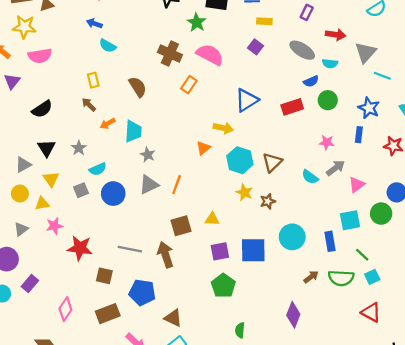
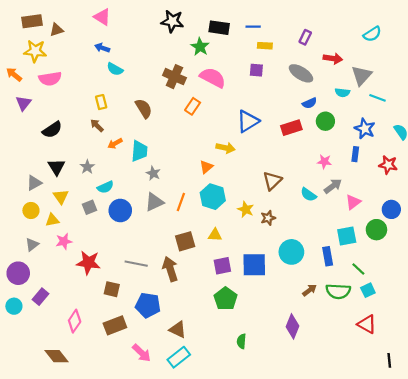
purple square: (256, 47) -> (256, 70), turned -32
cyan semicircle: (330, 64) -> (342, 92), moved
cyan hexagon: (240, 160) -> (213, 197), moved

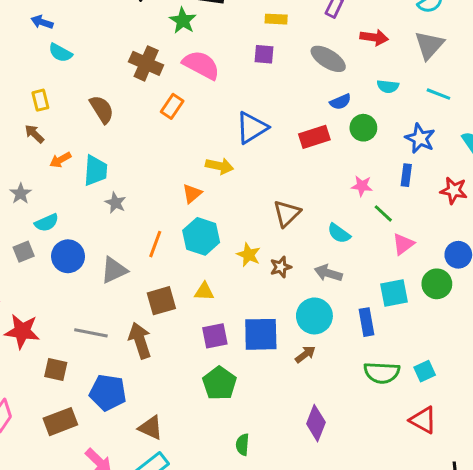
gray triangle: (362, 75) -> (429, 45), moved
gray arrow: (333, 186) -> (328, 273), moved, turned -126
gray triangle: (154, 202) -> (114, 270), moved
green line: (358, 269) -> (383, 213), moved
brown arrow: (309, 290) -> (305, 354), moved

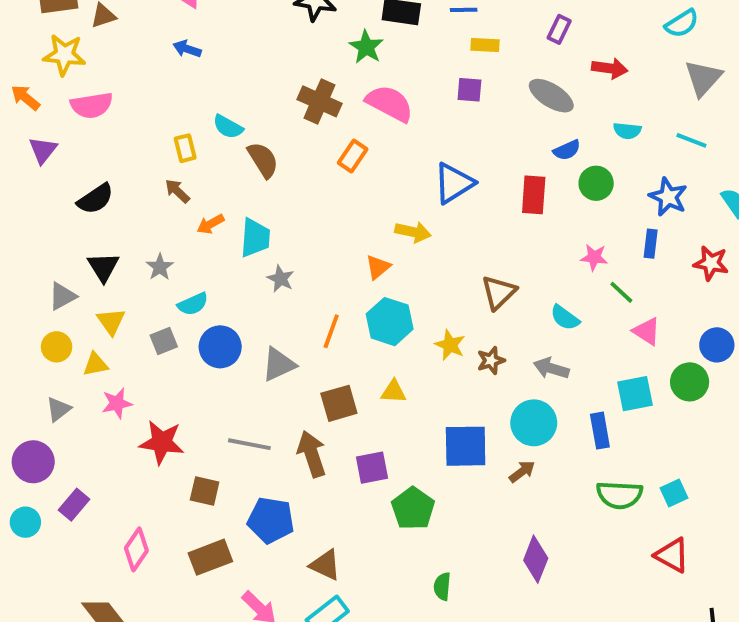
gray triangle: (429, 45) -> (703, 78), moved
cyan semicircle: (60, 53) -> (228, 127), moved
red rectangle: (314, 137) -> (534, 195), turned -68
pink triangle: (403, 244) -> (647, 331), turned -50
purple square: (215, 336) -> (372, 468), moved

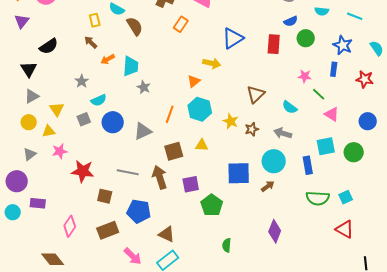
black triangle: (103, 267) -> (29, 69), moved
green circle: (690, 382) -> (354, 152), moved
purple rectangle: (74, 505) -> (38, 203), turned 56

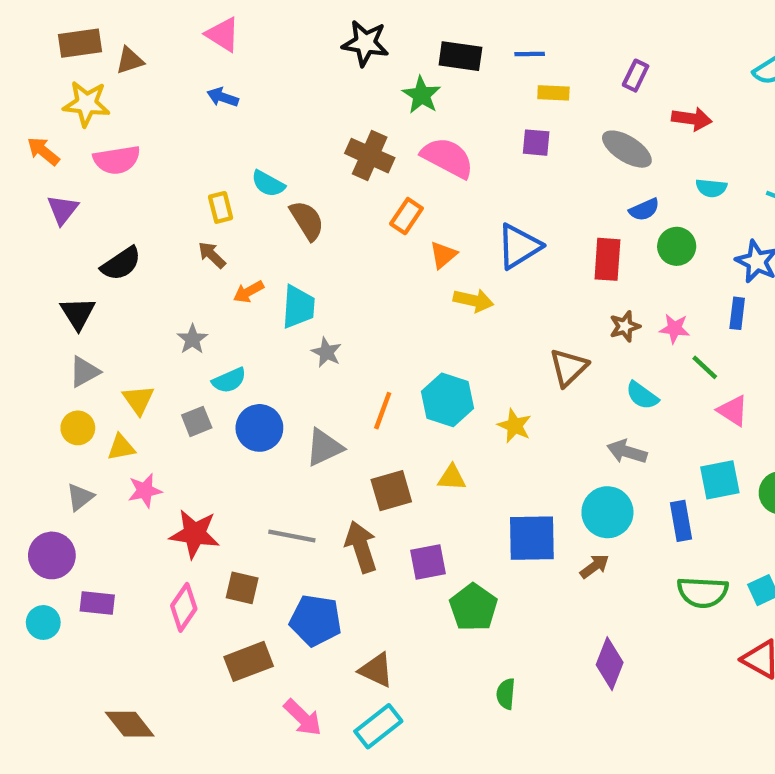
orange triangle: (194, 81) -> (443, 255), moved
brown star: (252, 129) -> (625, 326), moved
pink diamond: (70, 226) -> (184, 607), moved

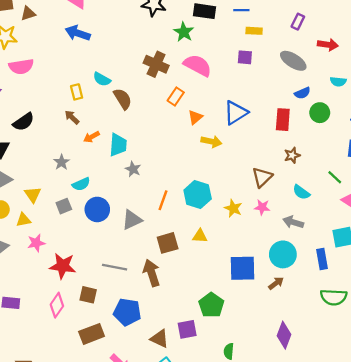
blue arrow: (223, 97) -> (78, 33), size x1.5
pink star: (674, 328) -> (262, 207), moved
purple square: (428, 562) -> (187, 329), moved

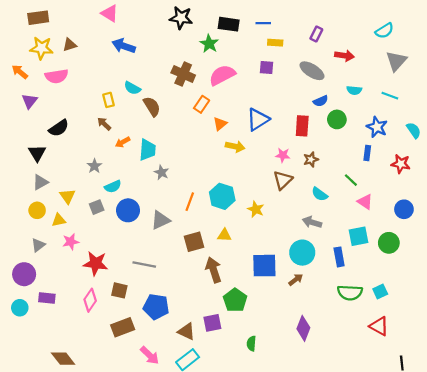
brown triangle: (28, 14) -> (70, 45), moved
blue arrow: (78, 33) -> (124, 46), moved
pink semicircle: (198, 65) -> (222, 75), turned -56
pink star: (262, 207) -> (283, 155), moved
brown arrow: (151, 273) -> (214, 270), moved

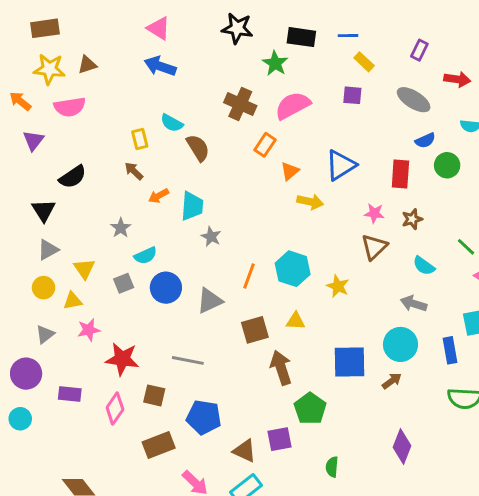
pink triangle: (110, 13) -> (159, 28), moved
yellow rectangle: (275, 43) -> (364, 62), turned 40
purple rectangle: (47, 298) -> (70, 394), moved

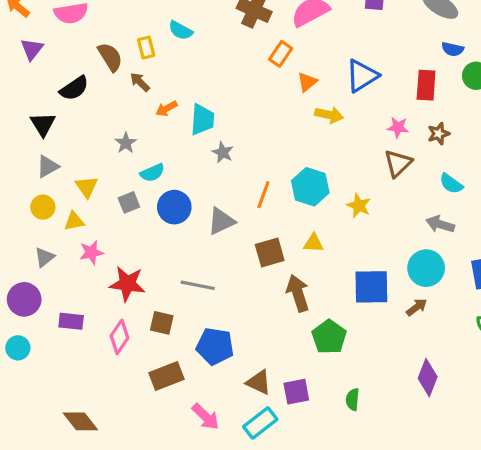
blue semicircle: (425, 140) -> (453, 49), turned 36
brown semicircle: (198, 148) -> (110, 57), moved
purple square: (280, 439) -> (296, 392), moved

